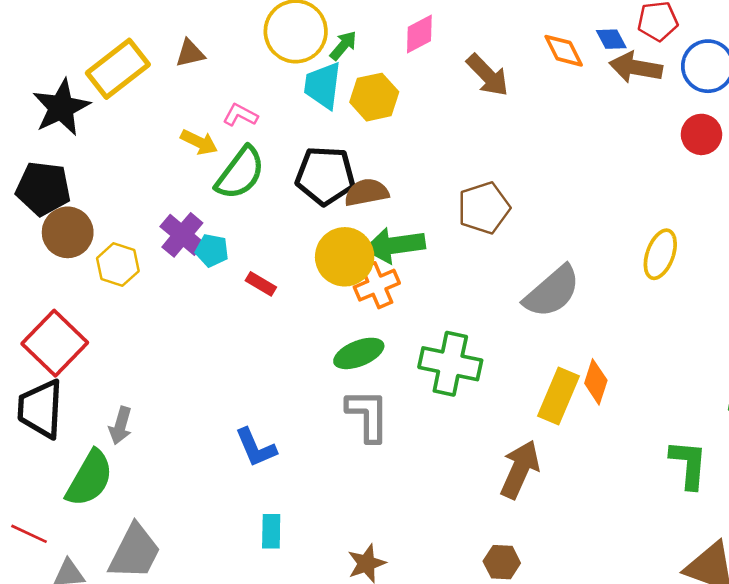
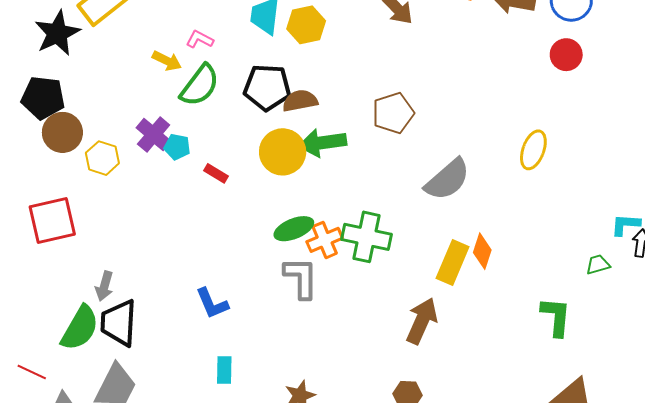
orange cross: (377, 285) -> (325, 240), moved
red square: (55, 343) -> (52, 221), turned 33
black trapezoid: (41, 409) -> (119, 323), moved

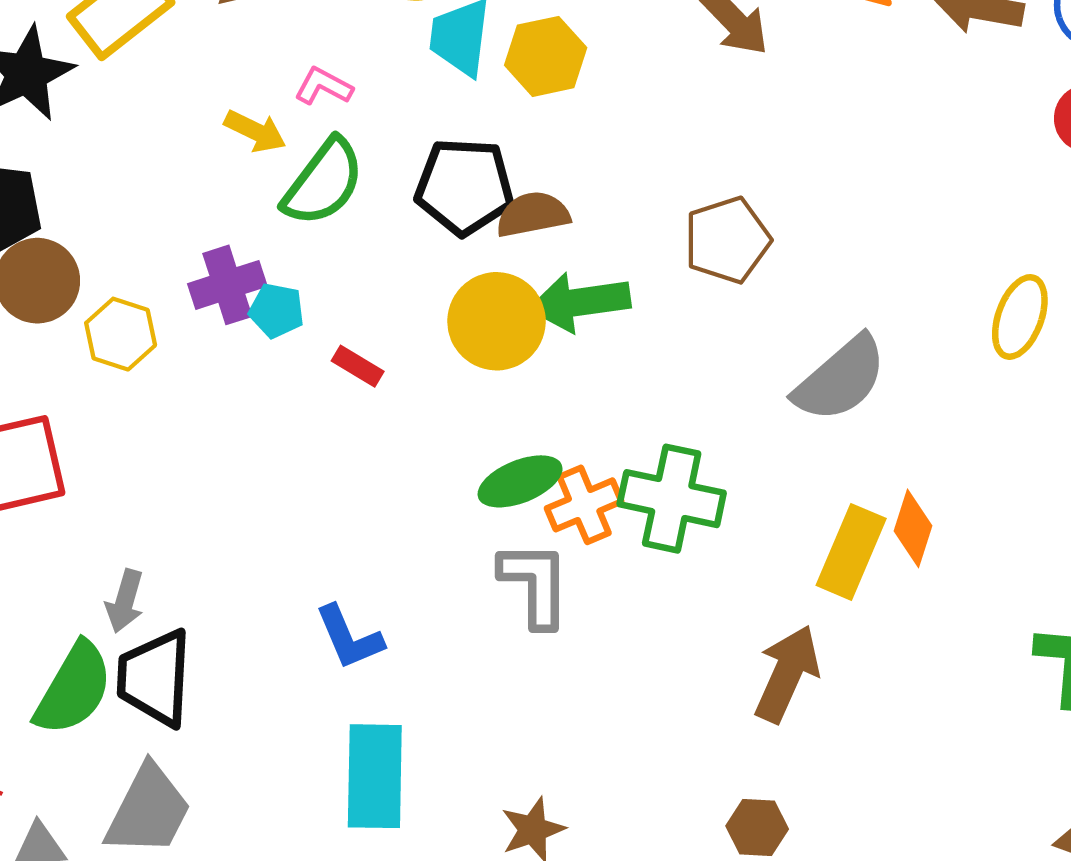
purple cross: (154, 135) -> (227, 285), turned 32
cyan rectangle: (224, 370) -> (375, 776), size x1.8

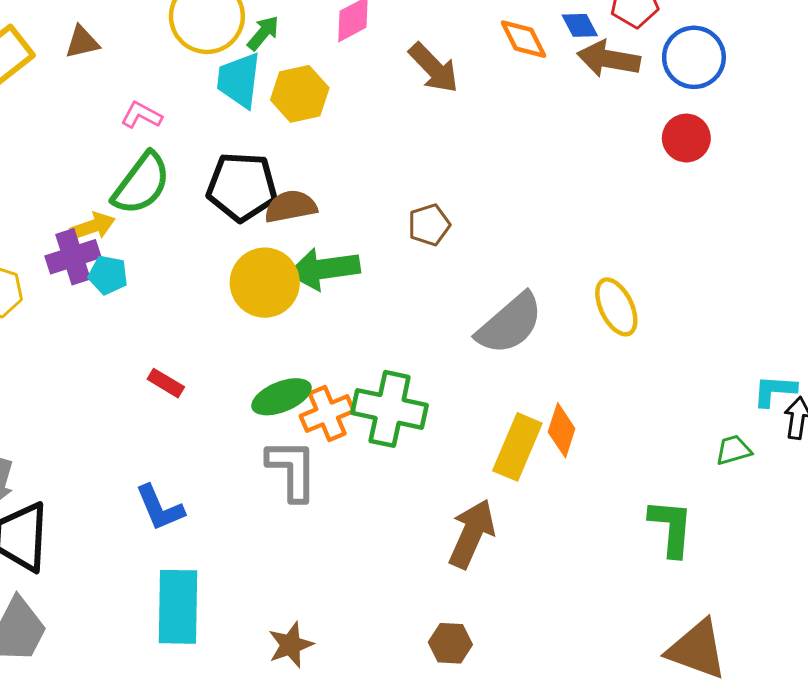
yellow arrow: (255, 131) -> (93, 226), moved, turned -45
brown pentagon: (727, 240) -> (429, 225), size x0.7
yellow ellipse: (1020, 317) -> (616, 307), moved, turned -46
red rectangle: (358, 366) -> (166, 383), moved

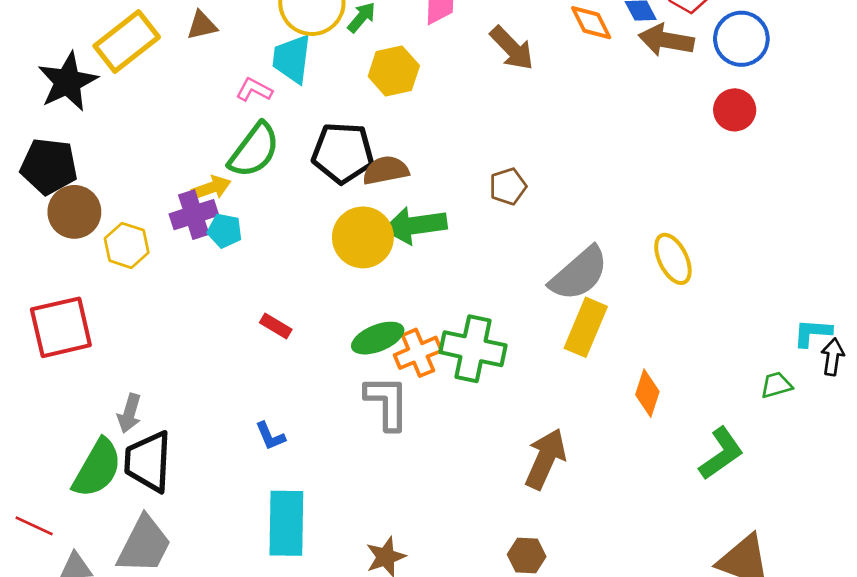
cyan trapezoid: (239, 80) -> (292, 59), moved
orange diamond: (562, 430) -> (647, 393), moved
yellow rectangle: (517, 447) -> (586, 327), moved
blue L-shape: (160, 508) -> (270, 436), size x0.7
green L-shape: (671, 528) -> (721, 453), turned 50

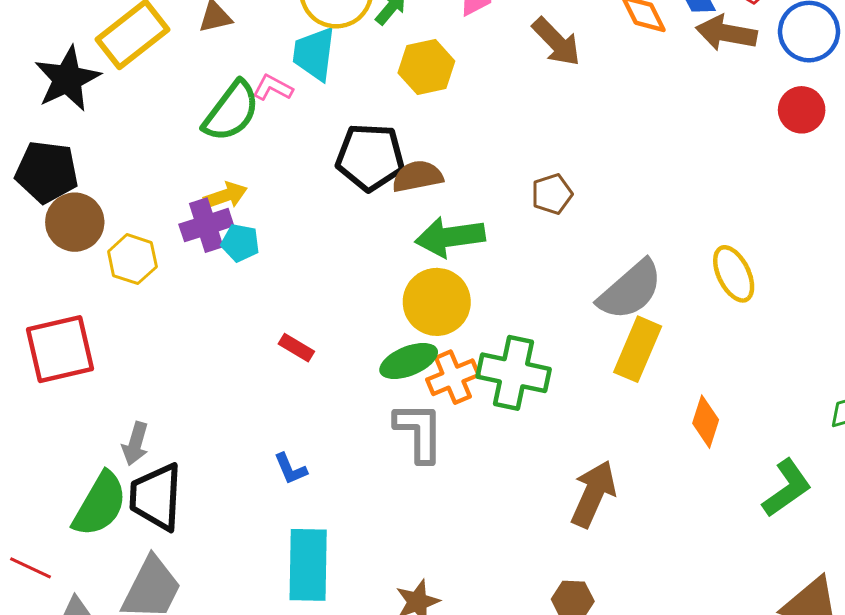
green semicircle: (254, 150) -> (231, 111), moved
yellow circle: (363, 237) -> (437, 302), moved

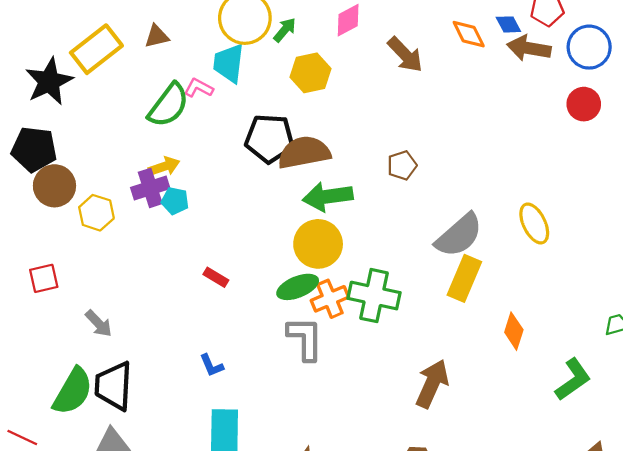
brown semicircle: (418, 176) -> (304, 152), size x1.4
red square: (60, 349) -> (44, 278), size x0.6
gray arrow: (135, 444) -> (99, 324), moved, turned -60

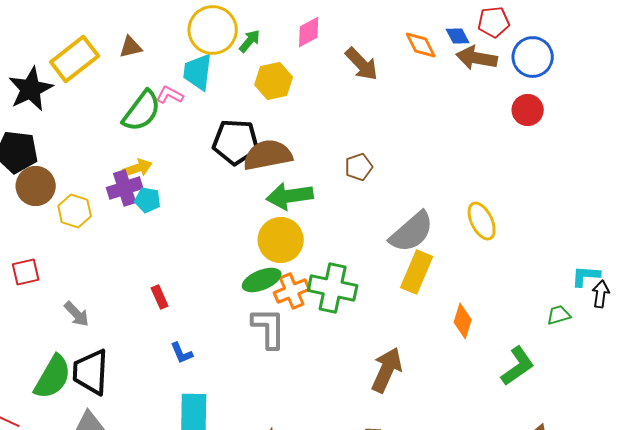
red rectangle: (216, 277) -> (160, 297), moved, turned 35

